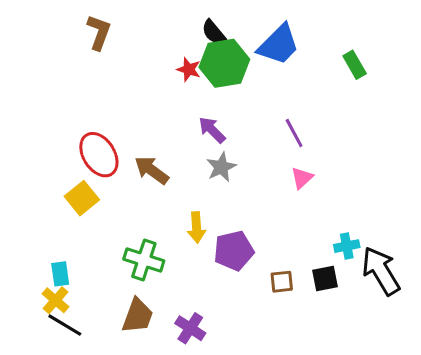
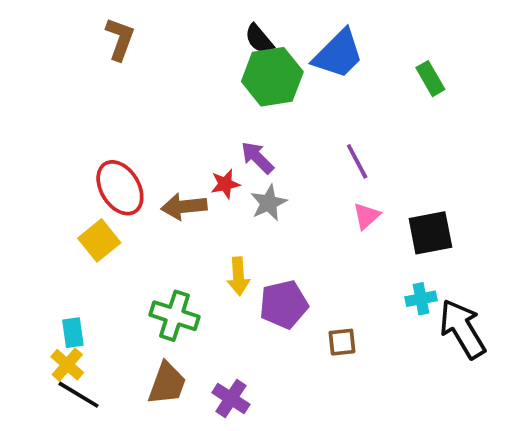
red star: (189, 69) -> (225, 184), moved, turned -30
brown arrow: (152, 170) -> (184, 207), turned -42
black square: (325, 279) -> (430, 233), moved, size x1.4

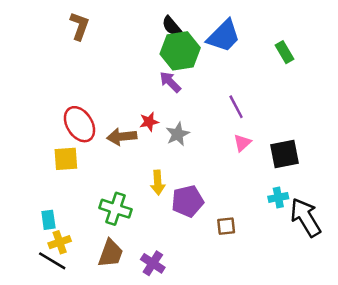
purple arrow: (257, 158) -> (170, 82), moved
yellow square: (99, 240) -> (66, 159), turned 35
yellow cross: (67, 365) -> (60, 242), moved, turned 30

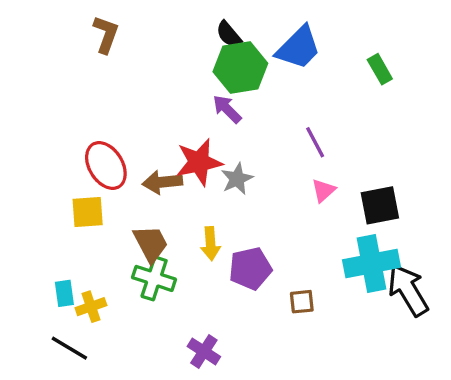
red star: (149, 122) -> (199, 162), size x1.8
cyan cross: (278, 197) -> (372, 263), size x2.0
yellow cross: (60, 242) -> (91, 307), moved
brown trapezoid: (111, 253) -> (151, 244), moved, turned -48

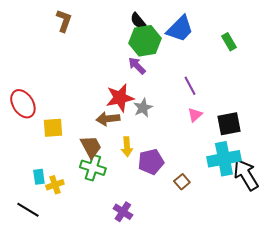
red ellipse: (106, 166) -> (23, 104), moved
brown arrow: (162, 182) -> (108, 119), moved
brown square: (302, 302) -> (182, 182), turned -35
black line: (69, 348) -> (28, 210), moved

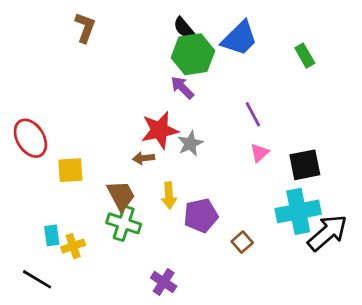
brown arrow: (108, 119) -> (144, 158), size x0.7
black arrow: (246, 175) -> (327, 233), turned 80

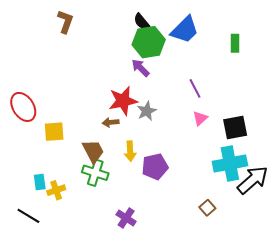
green rectangle: (305, 56) -> (235, 43), turned 30
brown square: (242, 242) -> (207, 208), moved

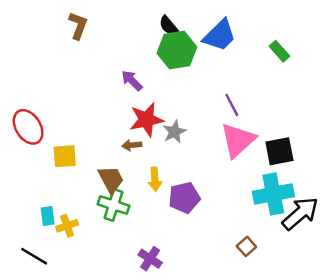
green rectangle: (235, 43) -> (279, 51), turned -42
purple arrow: (140, 68) -> (132, 81), moved
pink triangle: (200, 118) -> (238, 140), size x2.0

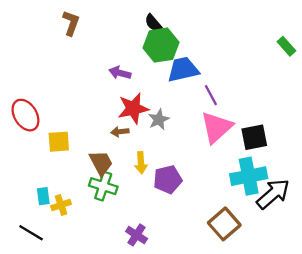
blue trapezoid: (220, 35) -> (183, 70), moved, turned -148
green rectangle: (279, 51) -> (286, 46), moved
purple arrow: (132, 81) -> (120, 73), turned -30
brown square: (246, 246) -> (224, 224), size x1.8

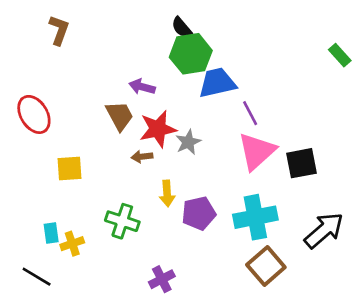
brown L-shape: (71, 23) -> (59, 30), moved
red ellipse: (25, 115) -> (34, 114), moved
brown trapezoid: (101, 163) -> (120, 116), moved
cyan cross: (249, 176) -> (255, 217), moved
purple cross: (137, 235) -> (162, 279), turned 30

